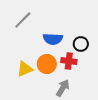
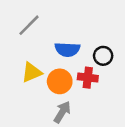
yellow triangle: (25, 69) -> (32, 72), moved
gray arrow: (63, 88) -> (62, 112), moved

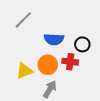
yellow triangle: (32, 72) -> (24, 71), moved

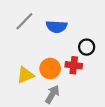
blue semicircle: (54, 39) -> (57, 27), moved

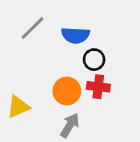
black circle: (87, 47) -> (94, 60), moved
yellow triangle: (25, 75) -> (18, 107), moved

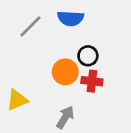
blue semicircle: (75, 35) -> (71, 18), moved
orange circle: (67, 91) -> (65, 72), moved

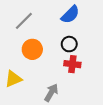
blue semicircle: (71, 18) -> (70, 15), moved, turned -48
orange circle: (65, 72) -> (32, 49), moved

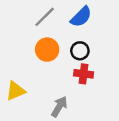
gray line: (24, 21) -> (45, 17), moved
orange circle: (32, 49) -> (47, 50), moved

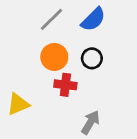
red cross: (84, 74) -> (65, 85), moved
gray arrow: (59, 107) -> (90, 122), moved

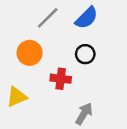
orange circle: (54, 57) -> (30, 53), moved

